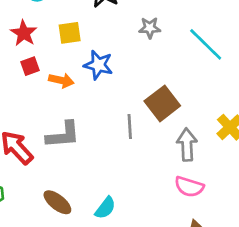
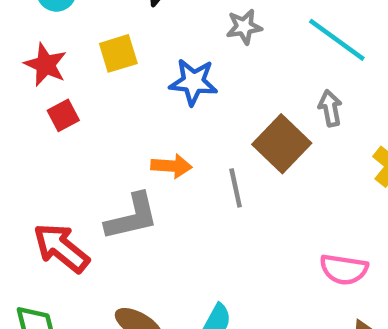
blue star: (98, 65) -> (193, 82), moved
orange arrow: (61, 80) -> (171, 166), moved
gray arrow: (187, 145) -> (330, 108), moved, size x0.7

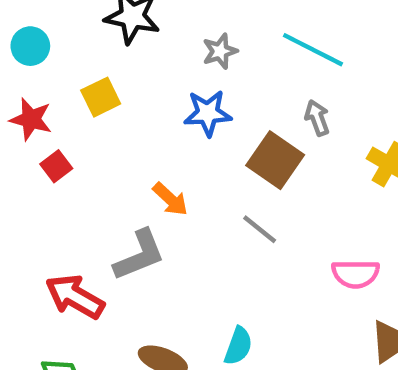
blue star: (193, 82) -> (208, 113), moved
orange arrow: (171, 166) -> (170, 199), turned 48
gray line: (236, 188) -> (260, 229), moved, turned -30

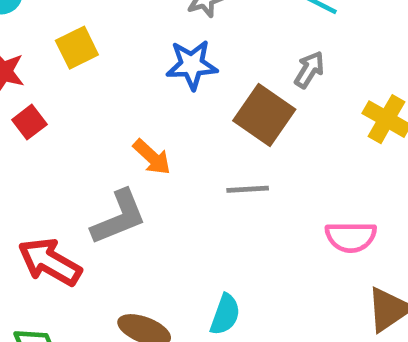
gray arrow: (317, 118) -> (309, 70), turned 52
gray line: (260, 229) -> (248, 189), turned -42

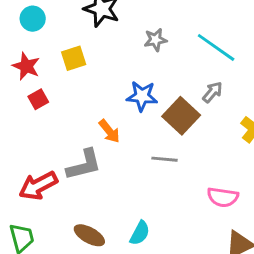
blue star: (192, 65) -> (142, 96), moved
red arrow: (50, 262) -> (38, 186), turned -66

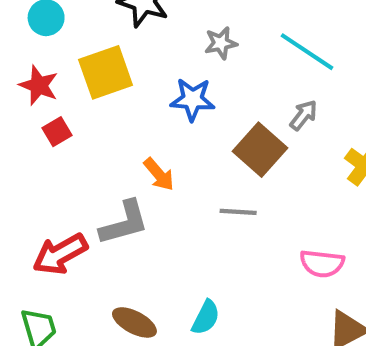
yellow square: (74, 58) -> (106, 72), size x1.5
blue star: (142, 96) -> (193, 99), moved

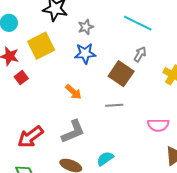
gray star: (221, 43) -> (86, 27), moved
gray L-shape: (124, 223) -> (73, 132), moved
cyan semicircle: (206, 317) -> (105, 159), turned -144

